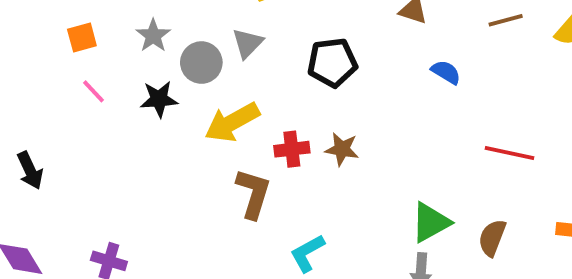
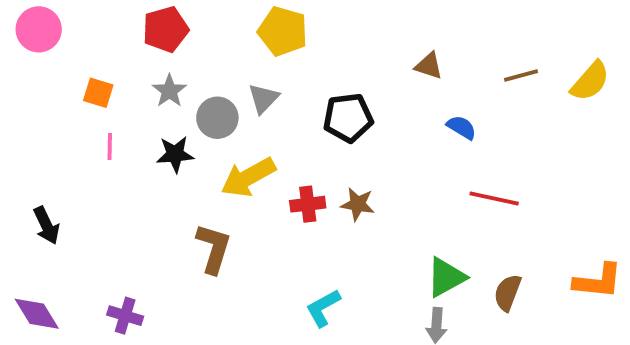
orange square: (82, 37) -> (98, 93), turned 32
pink line: (93, 91) -> (110, 147), turned 44
red line: (509, 153) -> (494, 198), moved
brown L-shape: (253, 193) -> (214, 248), moved

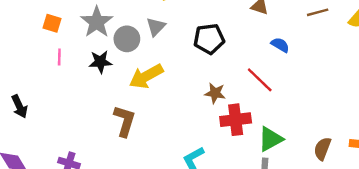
gray star: (169, 91) -> (97, 22), size x1.5
red line: (494, 198) -> (260, 80), moved, turned 32
red cross: (308, 204) -> (236, 120), moved, size x1.4
brown semicircle: (508, 293) -> (322, 149), moved

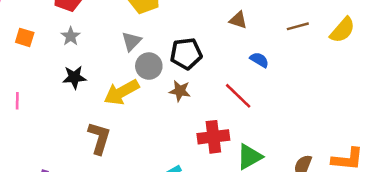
gray star: (97, 22) -> (71, 36), size x0.6
gray circle: (127, 39) -> (149, 66), moved
pink line: (59, 57) -> (17, 101), moved
brown star: (215, 93) -> (180, 91), moved

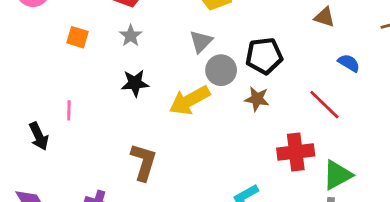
brown L-shape: (99, 138) -> (144, 162), moved

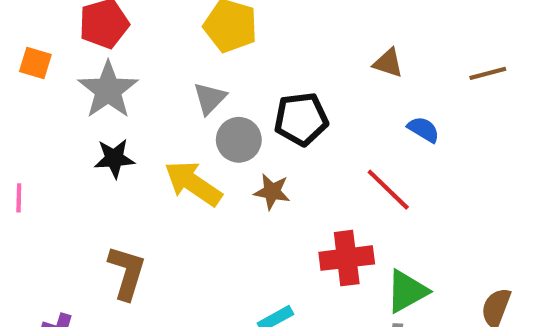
gray star: (131, 36) -> (108, 90), size x1.8
orange square: (78, 37) -> (35, 63), moved
brown star: (257, 99) -> (272, 192), moved
yellow arrow: (189, 100) -> (193, 183), turned 63

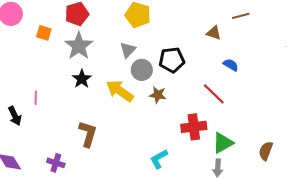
brown line: (488, 73) -> (241, 16), moved
black star: (114, 158) -> (82, 79), turned -30

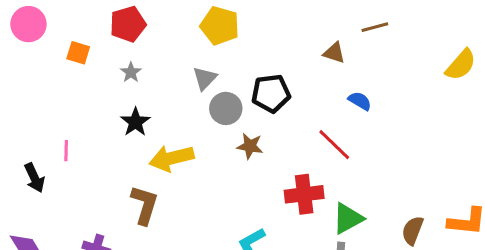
gray star: (79, 46) -> (131, 72), size x0.5
yellow arrow: (120, 91) -> (172, 158), moved, turned -48

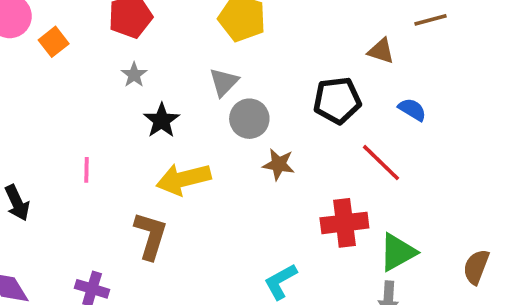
orange square: (78, 53) -> (54, 42), moved, turned 35
black pentagon: (271, 93) -> (337, 100), moved
black star: (135, 122) -> (162, 120), moved
pink line: (66, 151) -> (87, 170), moved

